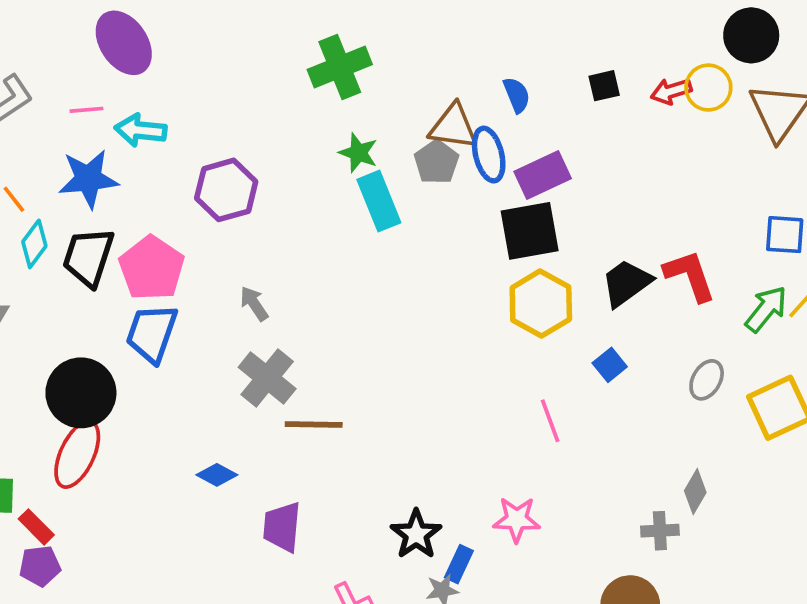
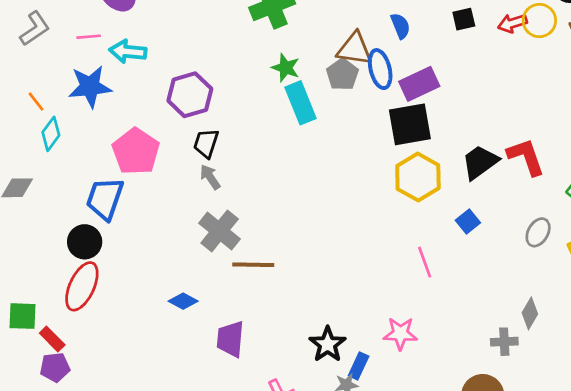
black trapezoid: (88, 257) -> (206, 143), moved, size x0.7
blue trapezoid: (152, 333) -> (105, 199), moved
black circle: (81, 393) -> (85, 242), size x0.7

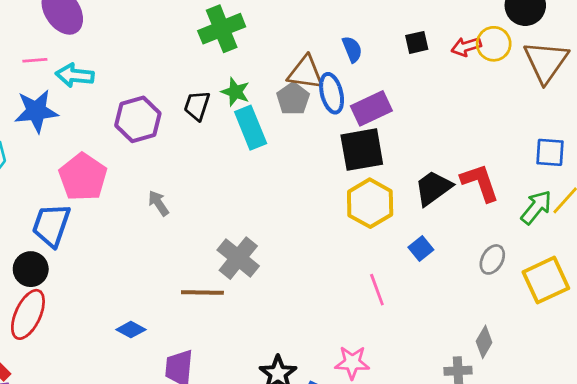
black trapezoid: (206, 143) -> (197, 106), moved
gray cross: (220, 231) -> (238, 258), moved

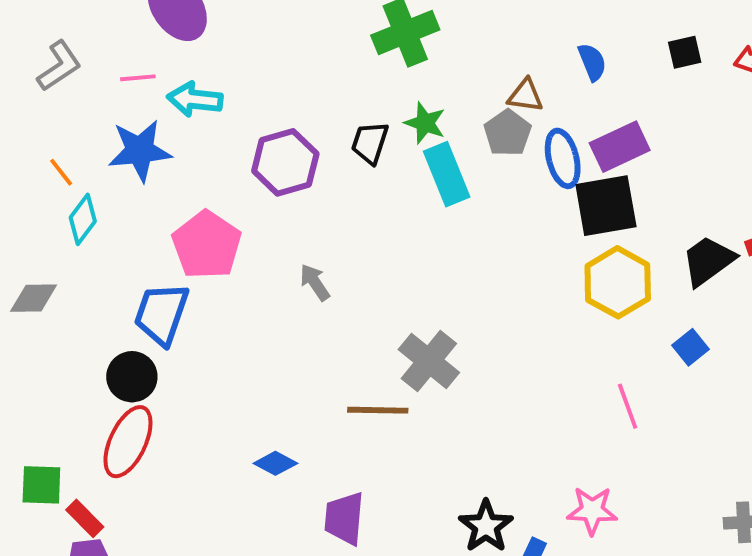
brown triangle: (305, 73) -> (525, 95), size x0.7
blue ellipse: (332, 93) -> (563, 158), moved

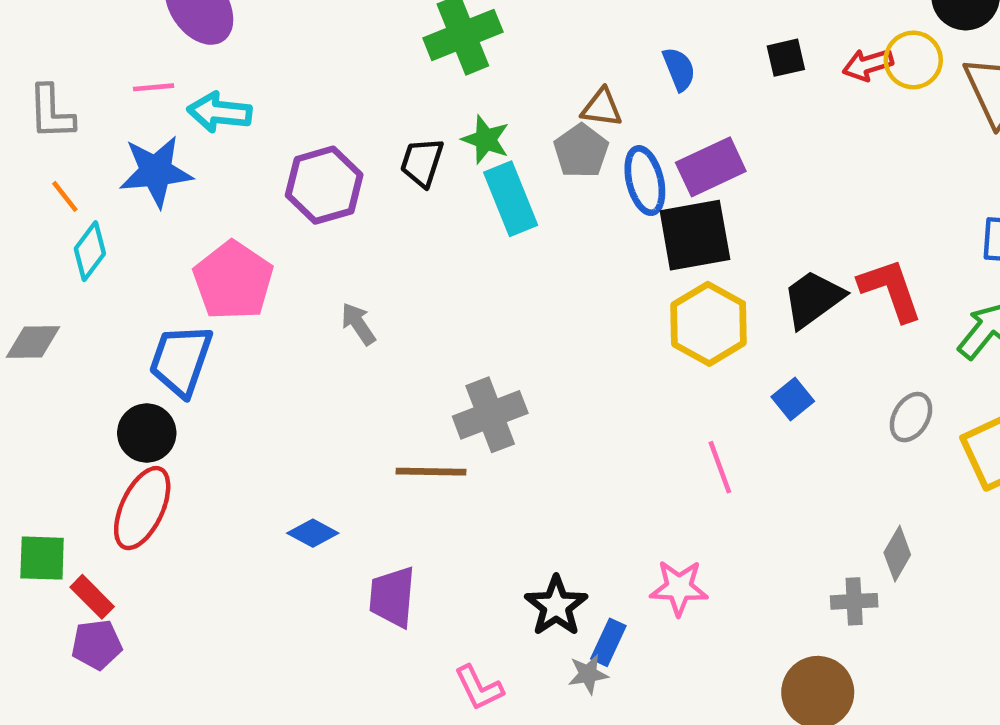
gray L-shape: (59, 66) -> (51, 112), moved, turned 122
gray cross: (429, 361) -> (490, 415), turned 30

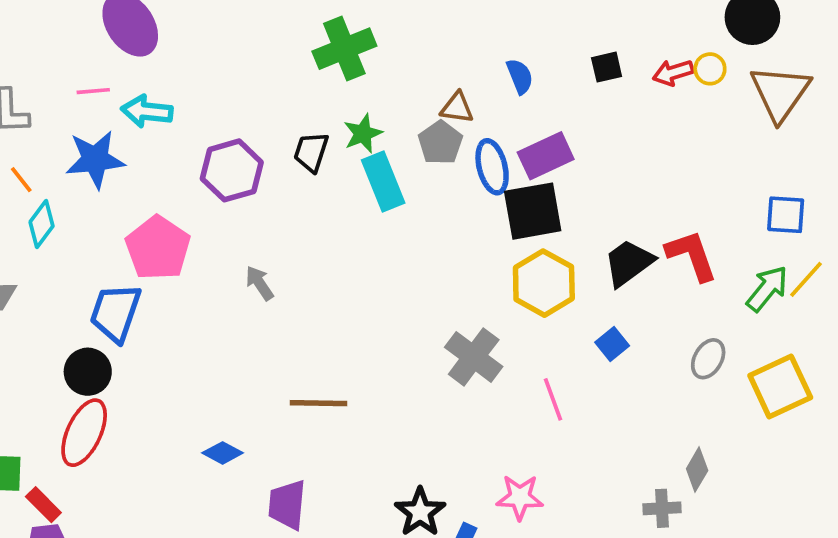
yellow circle: (913, 60) -> (710, 69), size x0.7
green star: (486, 140) -> (363, 134), turned 30
gray cross: (490, 415) -> (474, 357), moved, turned -32

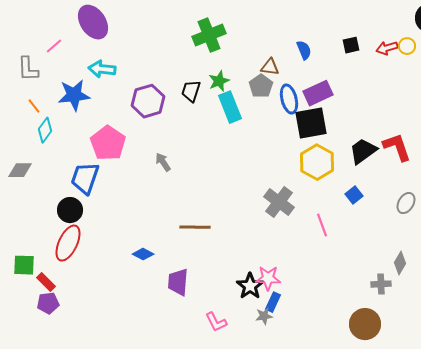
pink line: (93, 91) -> (54, 46), moved, turned -36
pink star: (520, 497) -> (268, 278), moved

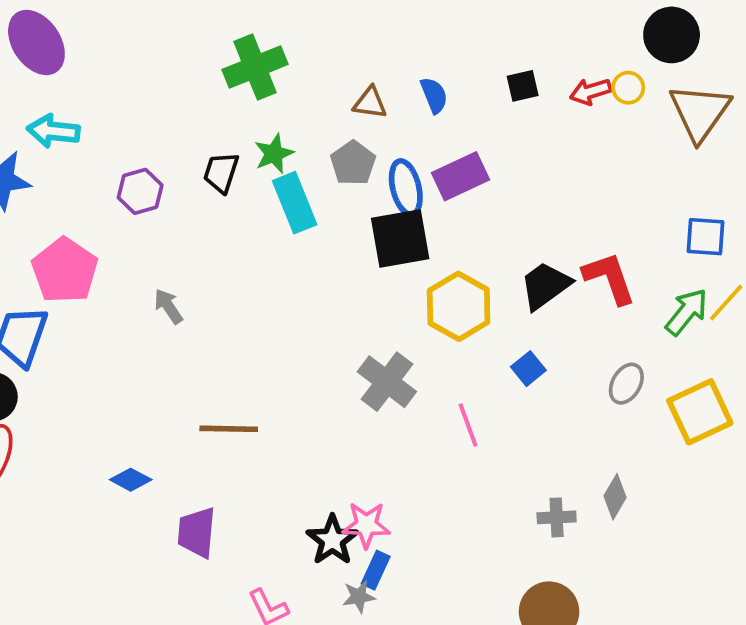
brown triangle: (270, 67) -> (370, 103), moved
purple hexagon: (148, 101) -> (140, 191), size x0.7
black square: (311, 123) -> (400, 238), moved
gray cross: (381, 284) -> (557, 517), moved

